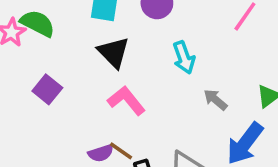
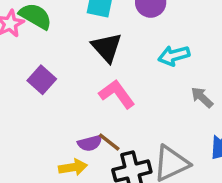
cyan arrow: (184, 57) -> (174, 56), turned 92

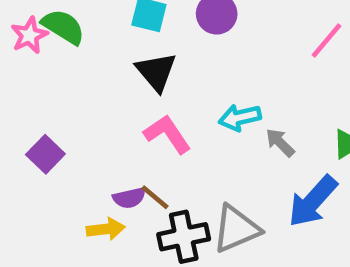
cyan arrow: (174, 56) -> (240, 118), moved
purple square: (42, 80) -> (45, 154), moved

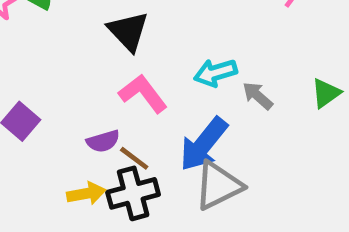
purple semicircle: (129, 198) -> (103, 141), moved
blue arrow: (313, 201) -> (204, 144), moved
black cross: (184, 237) -> (133, 193), moved

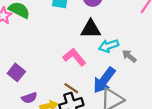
black triangle: (128, 31) -> (91, 29), moved, turned -45
purple semicircle: (103, 141) -> (29, 98), moved

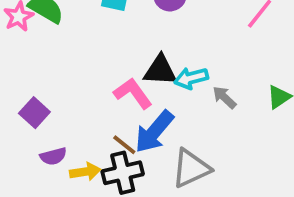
black triangle: (91, 29) -> (160, 70), moved
blue arrow: (104, 80) -> (154, 132), moved

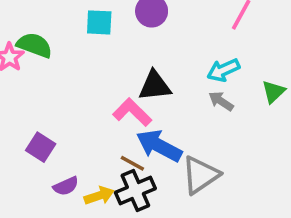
cyan arrow: (191, 78) -> (223, 70), moved
blue arrow: (154, 132) -> (159, 146), turned 87

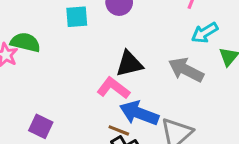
cyan arrow: (223, 70) -> (205, 33), moved
gray arrow: (221, 101) -> (186, 70), size x1.6

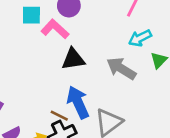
pink L-shape: (113, 88) -> (55, 29), moved
blue arrow: (139, 113) -> (78, 102), turned 40

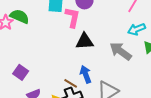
pink L-shape: (55, 29) -> (73, 17), turned 55
blue arrow: (78, 102) -> (86, 74), size x0.7

